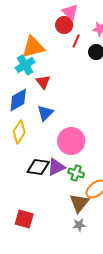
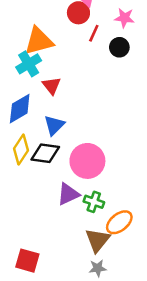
black diamond: (38, 167) -> (45, 153), moved

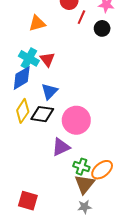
orange triangle: (39, 41) -> (37, 23), size x0.7
cyan cross: (29, 64) -> (29, 58), moved, turned -30
green cross: (94, 202) -> (81, 167), moved

